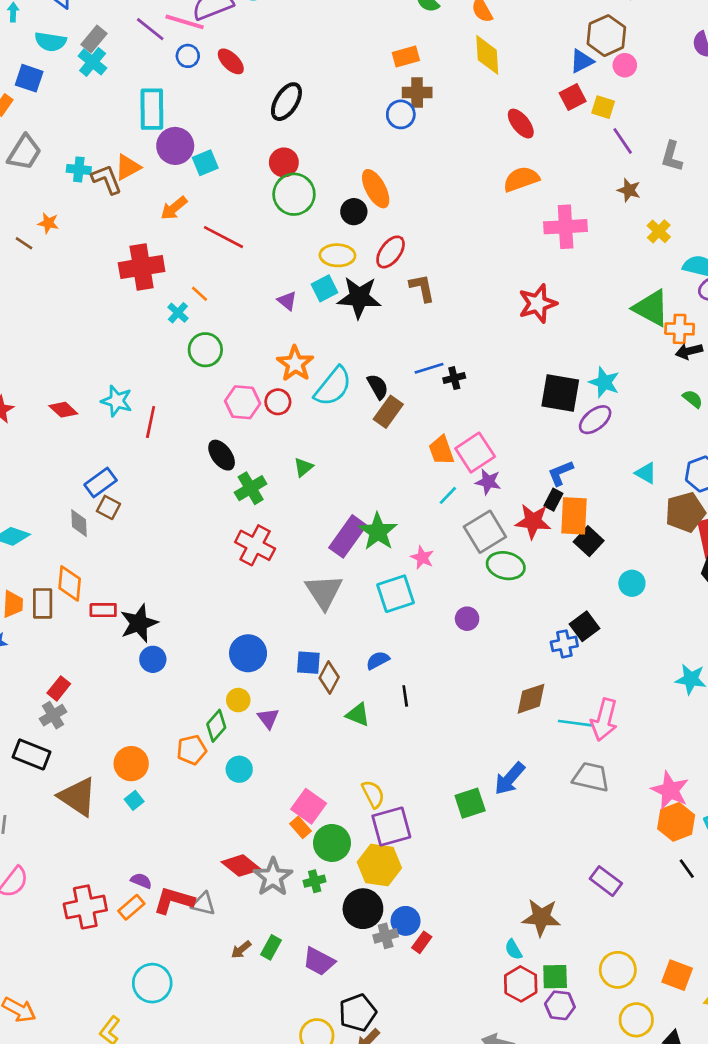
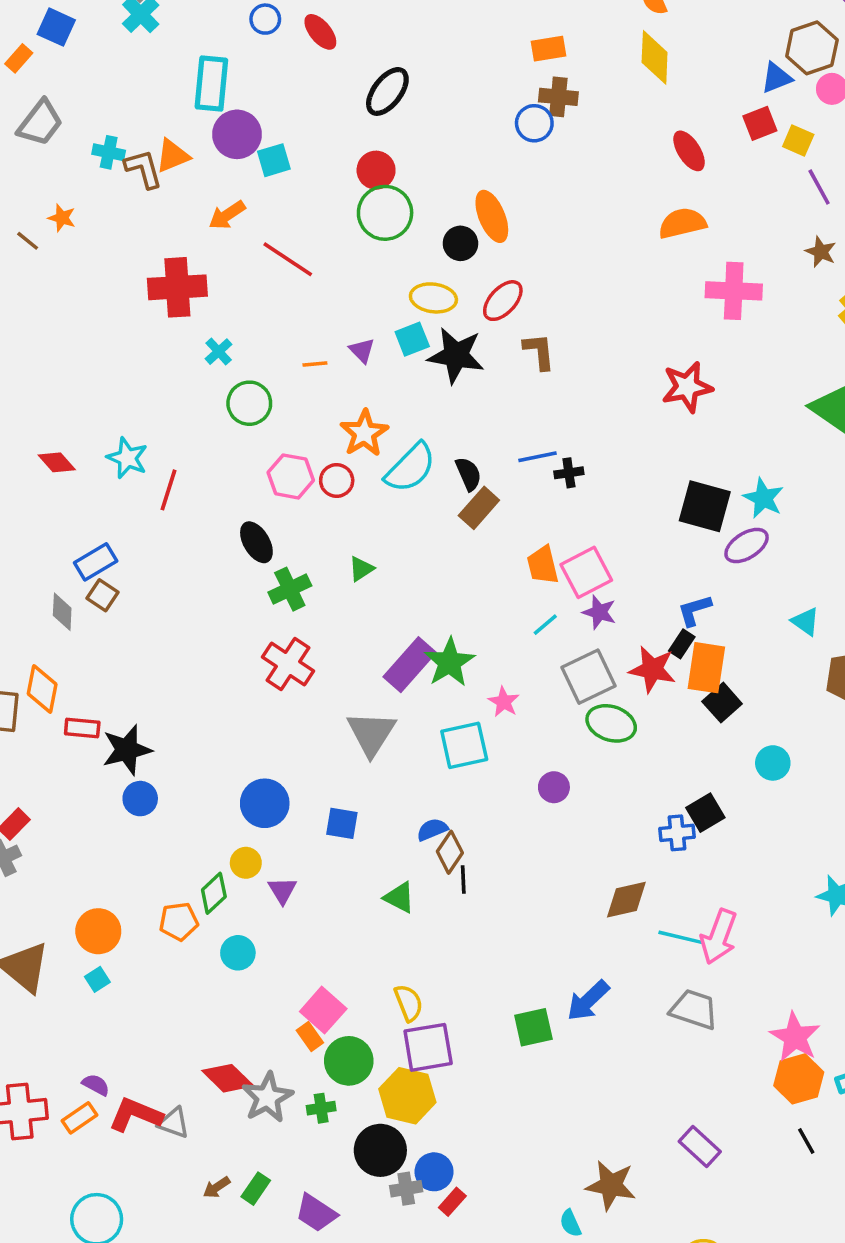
orange line: (199, 294) -> (315, 364), moved, turned -54
brown diamond: (329, 677) -> (450, 852), moved

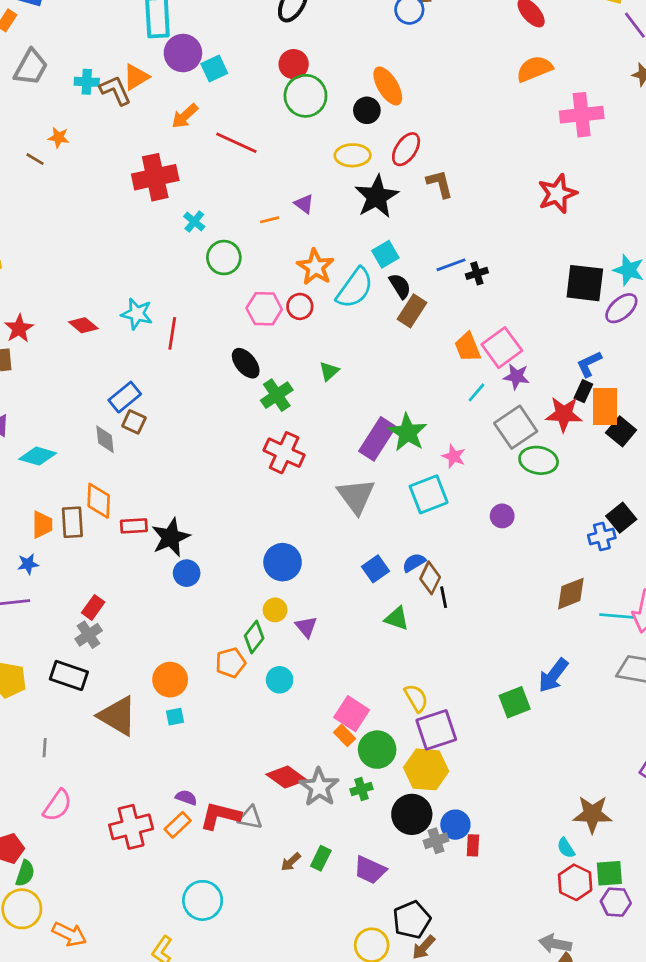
cyan square: (412, 339) -> (385, 254), moved
black star: (456, 355) -> (377, 197), turned -30
blue square: (342, 823) -> (376, 569), moved, turned -36
cyan square: (97, 979) -> (175, 717), turned 30
red rectangle: (452, 1202) -> (473, 845), turned -30

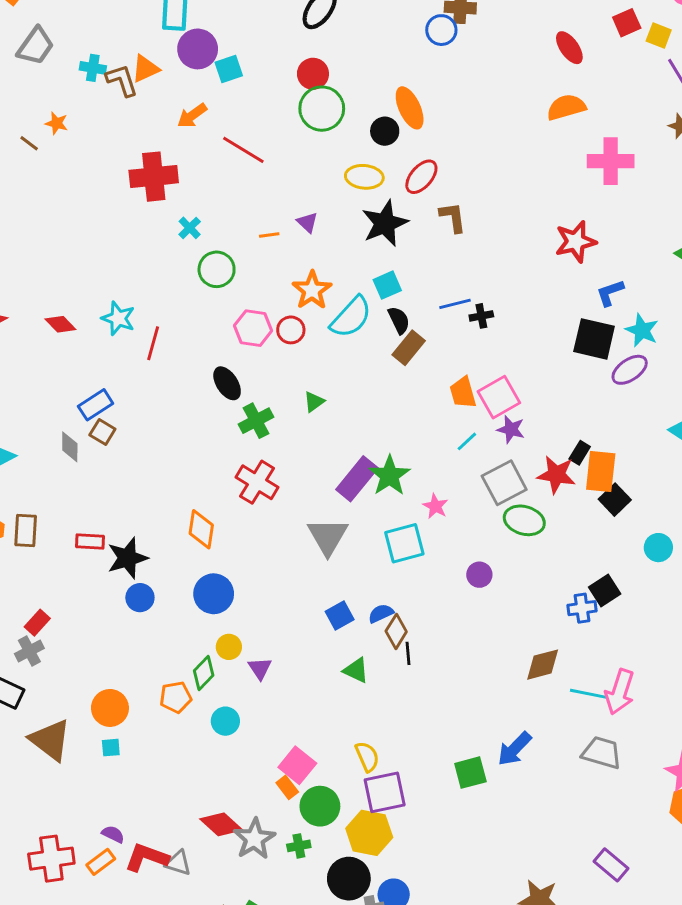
blue L-shape: (589, 364) -> (610, 293), moved
orange diamond: (99, 501) -> (201, 529), moved
blue circle: (283, 562) -> (214, 594), moved

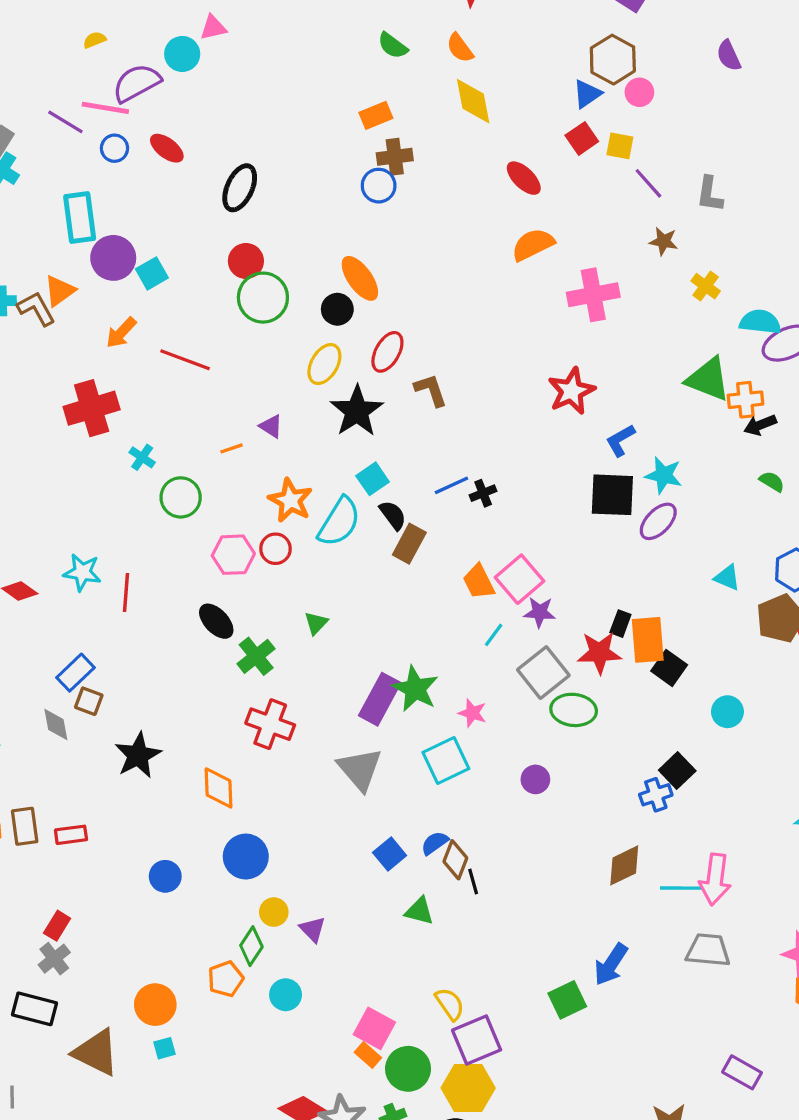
yellow ellipse: (364, 177) -> (324, 364), turned -54
red rectangle: (90, 542) -> (71, 835), moved
black star: (127, 558) -> (138, 755), moved

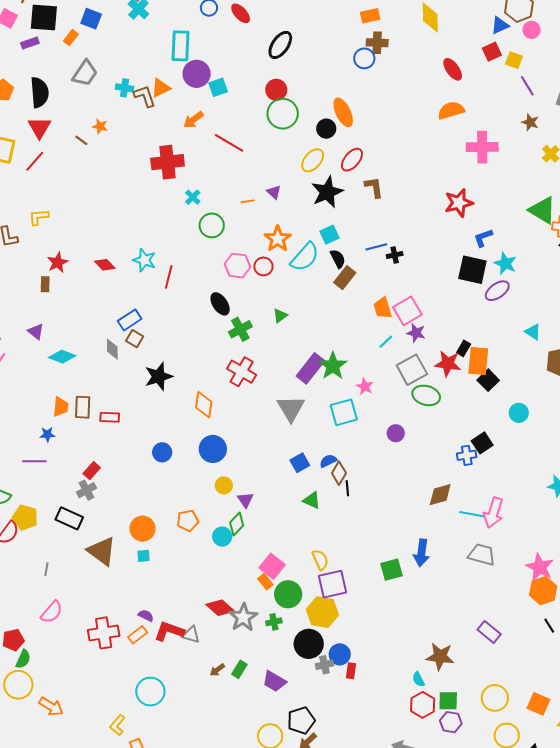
green diamond: (251, 946) -> (237, 524), moved
blue arrow: (611, 964) -> (422, 553), turned -36

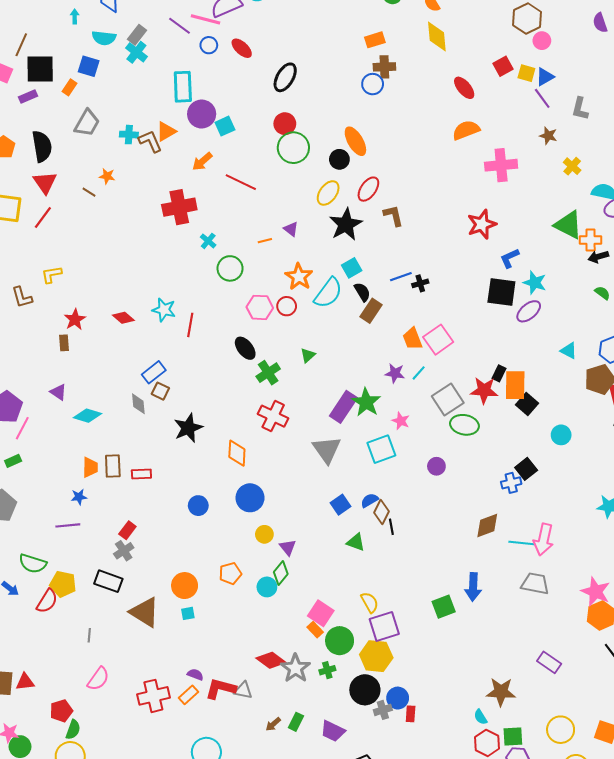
blue triangle: (500, 25) -> (545, 77), moved
purple star: (416, 333) -> (395, 373), moved

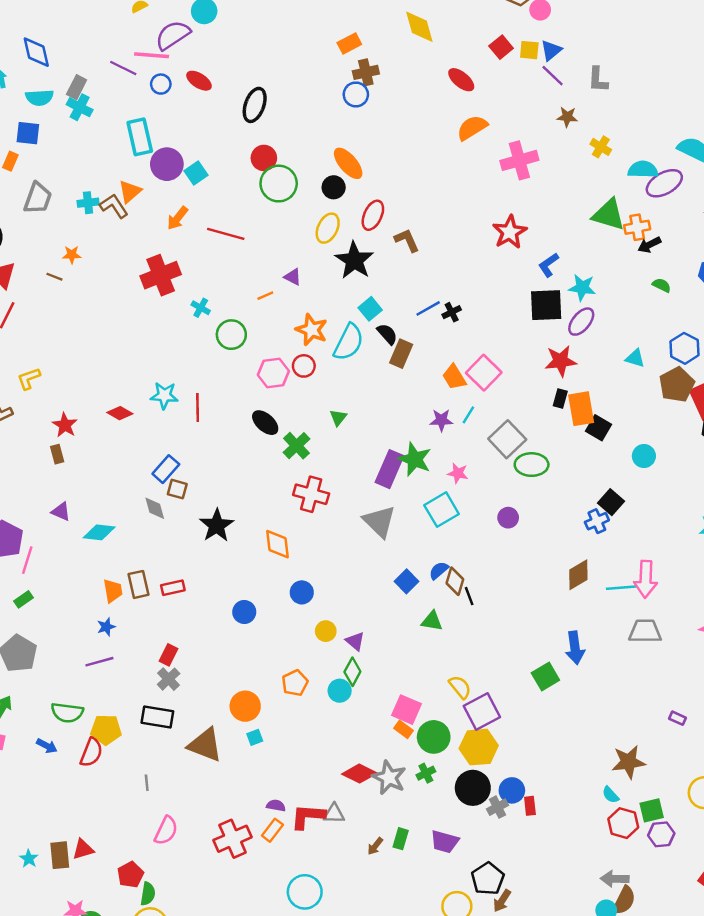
red star: (484, 390) -> (561, 361), moved
blue circle: (250, 498) -> (302, 592), size x0.7
purple rectangle: (549, 662) -> (678, 718), size x0.6

